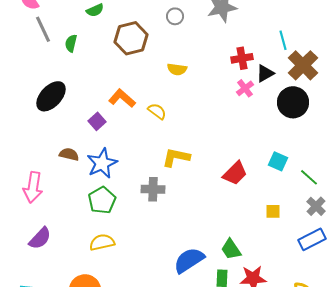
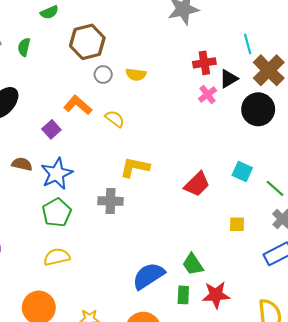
gray circle: (175, 16) -> (103, 74), moved

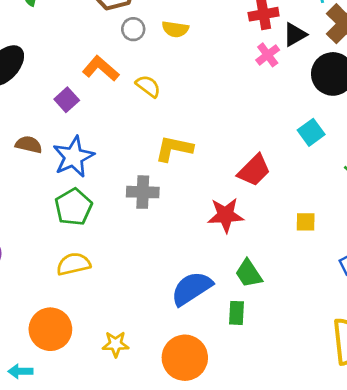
cyan square: (242, 172) -> (311, 132), moved, turned 30
red star: (216, 295) -> (226, 215), moved

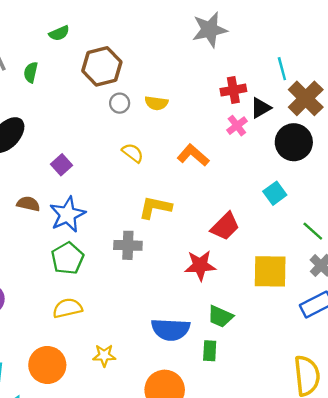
orange L-shape: (101, 69) -> (193, 155), moved
yellow square: (306, 222) -> (270, 271), size x2.0
green trapezoid: (249, 274) -> (220, 316), turned -32
blue semicircle: (192, 288) -> (171, 329), turned -144
yellow star: (116, 344) -> (104, 356), moved

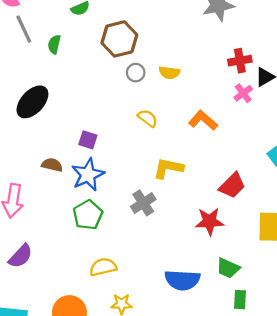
purple square: (62, 165) -> (88, 140), moved, turned -30
gray cross: (128, 245) -> (143, 203), turned -35
yellow semicircle: (67, 308) -> (103, 267), moved
green rectangle: (210, 351) -> (240, 300), moved

